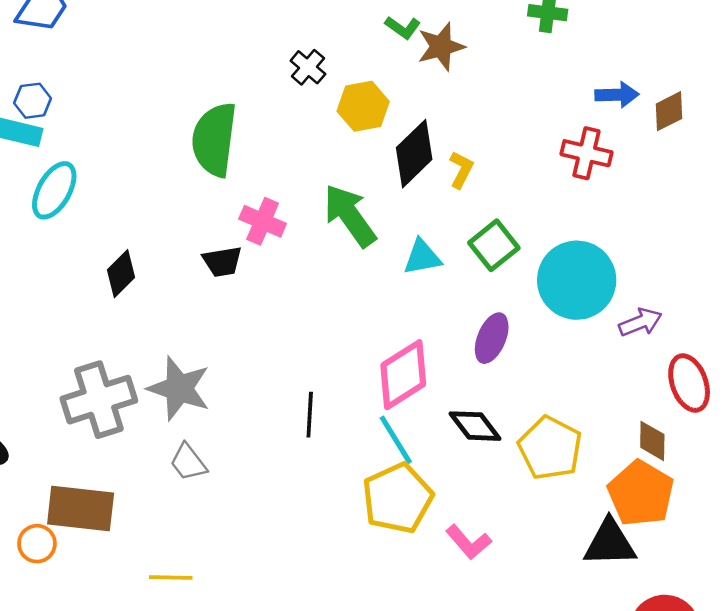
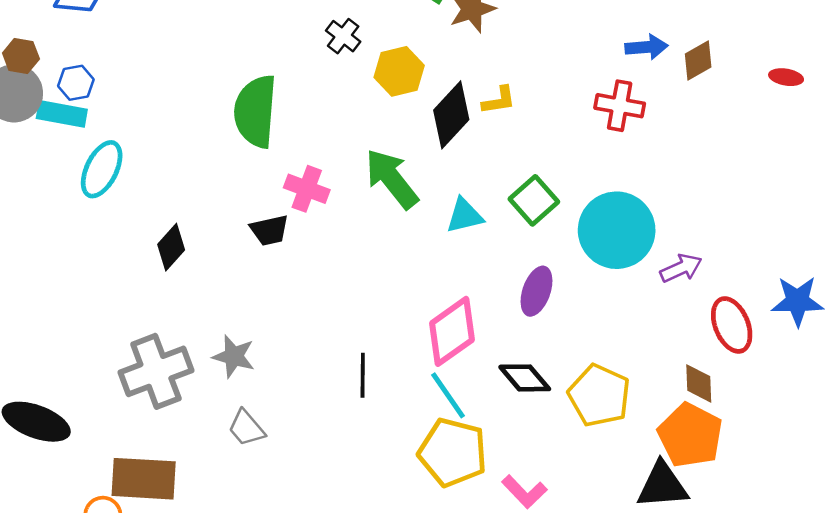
yellow L-shape: (461, 170) -> (499, 100), moved, turned 57
gray star: (179, 388) -> (234, 356), size x0.7
yellow pentagon: (397, 498) -> (453, 452), turned -30

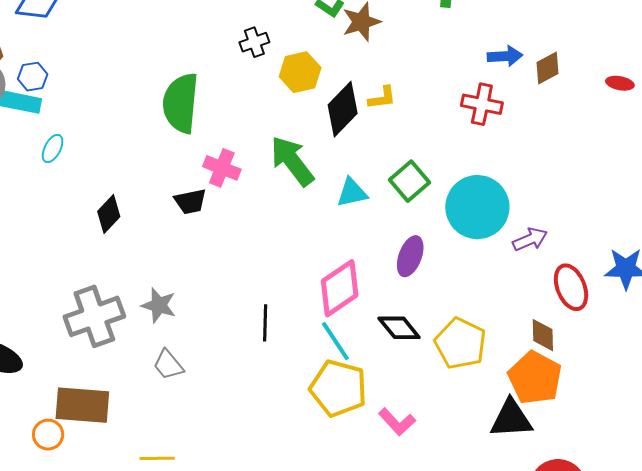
black cross: (343, 36) -> (254, 42), turned 32
cyan ellipse: (102, 169) -> (53, 148), size x0.6

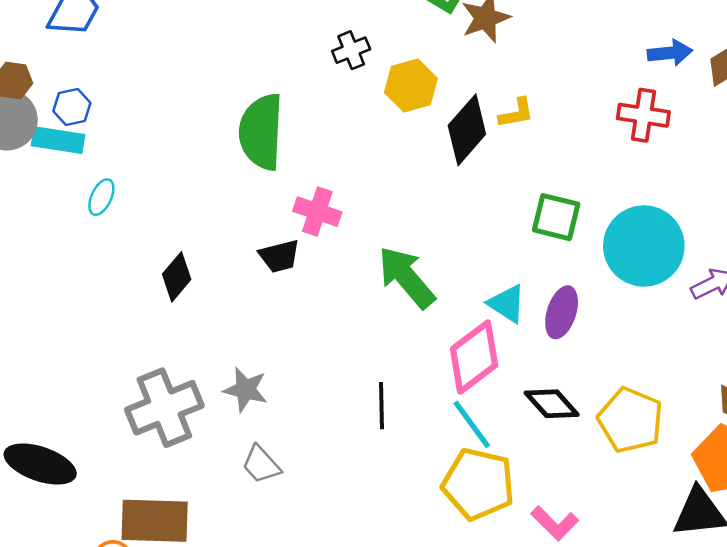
green arrow: (292, 161) -> (406, 277), moved
green square: (409, 181) -> (556, 217), turned -33
cyan triangle: (352, 193) -> (507, 304), moved, turned 48

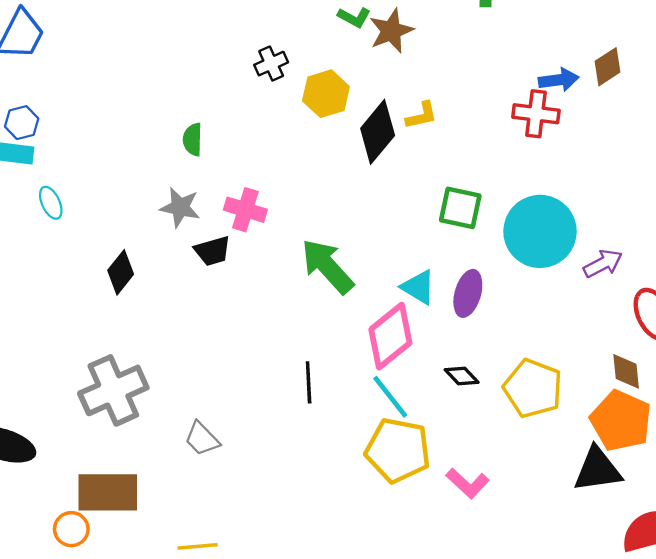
blue arrow: (670, 53) -> (559, 80), moved
green semicircle: (261, 132) -> (193, 139), size x0.5
cyan ellipse: (101, 197) -> (51, 203), turned -48
gray star: (246, 390) -> (180, 207), moved
black diamond: (552, 404) -> (462, 376), size x0.7

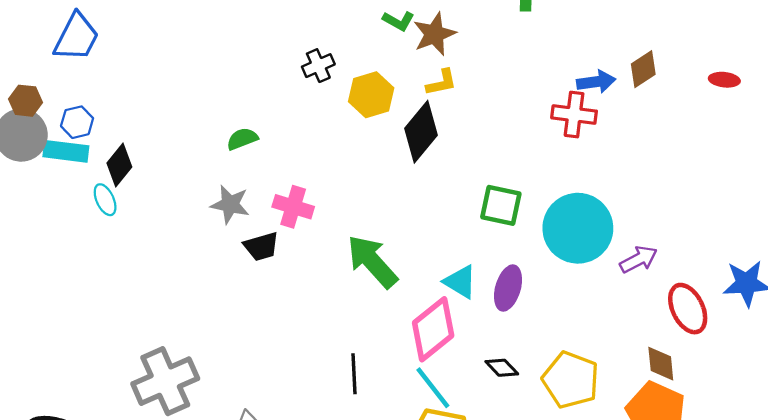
yellow L-shape: (422, 115) -> (442, 82), moved
green semicircle: (193, 139) -> (242, 139), turned 68
black diamond: (121, 272) -> (119, 165), moved

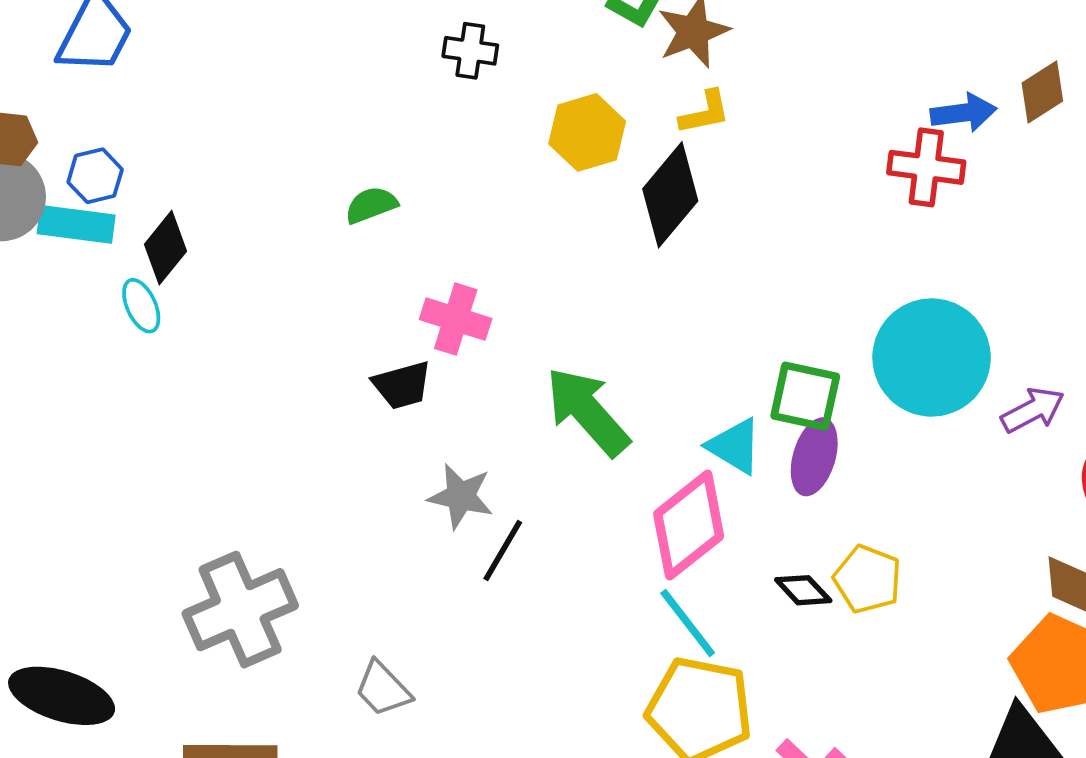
black cross: (318, 66) -> (470, 51), moved, turned 32
gray star: (230, 204) -> (461, 496), moved
green square: (501, 205) -> (805, 396), moved
black line: (354, 374) -> (503, 551), moved, turned 33
yellow pentagon: (571, 380) -> (868, 579), moved, size x0.7

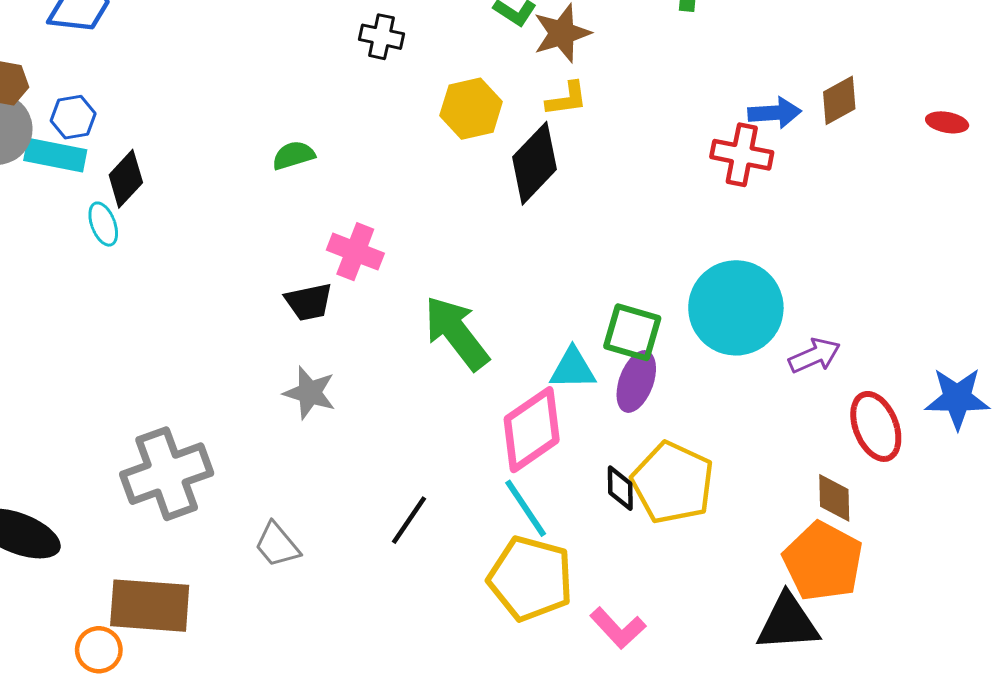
cyan triangle: (734, 446) -> (573, 369), turned -36
gray star: (461, 496) -> (310, 393), moved
black line: (503, 551) -> (409, 520), moved
yellow pentagon: (868, 579) -> (673, 483), size x1.5
black diamond: (803, 590) -> (620, 488), turned 39

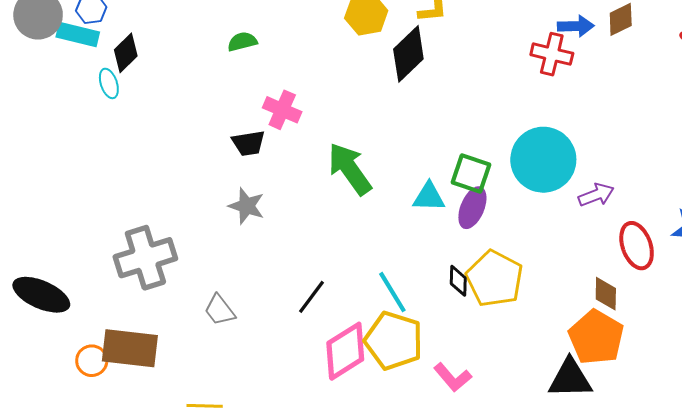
pink diamond: (532, 430) -> (345, 351), moved
orange circle: (99, 650) -> (92, 361), moved

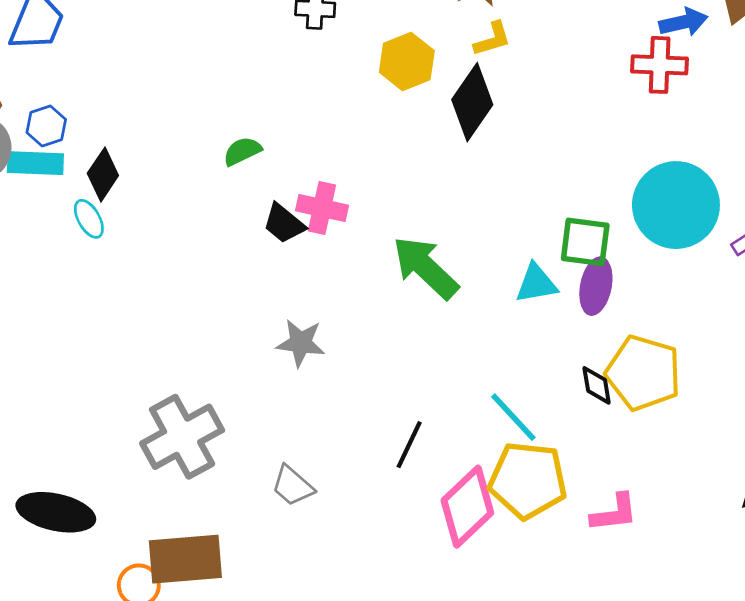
green semicircle: (242, 42) -> (242, 151), moved
black trapezoid: (249, 143) -> (284, 224), moved, turned 60
pink L-shape: (453, 377) -> (614, 513), turned -45

